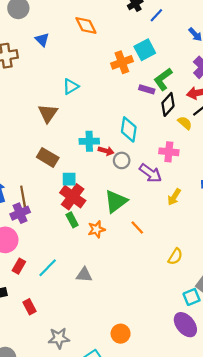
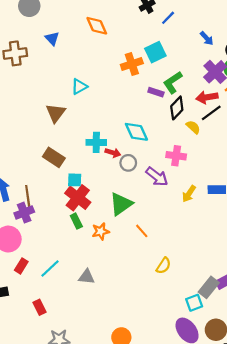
cyan diamond: (129, 129) -> (136, 132), turned -35
yellow arrow: (174, 197) -> (189, 194), moved
yellow semicircle: (175, 256) -> (163, 266), moved
red rectangle: (30, 307) -> (39, 307), moved

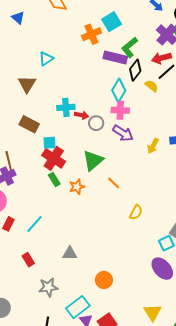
purple rectangle: (156, 92) -> (115, 58), size x1.6
cyan diamond: (136, 132) -> (119, 90), moved, turned 60
pink cross: (176, 156) -> (120, 110), moved
gray triangle: (87, 277) -> (70, 253), moved

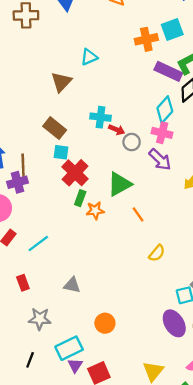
cyan square: (49, 143) -> (61, 152), moved
green rectangle: (54, 179) -> (80, 198), moved, turned 40

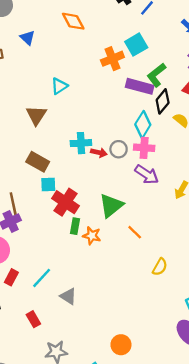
gray circle: (132, 142) -> (119, 149), moved
orange star: (95, 210) -> (92, 236), turned 30
gray triangle: (72, 285) -> (68, 296), moved, turned 30

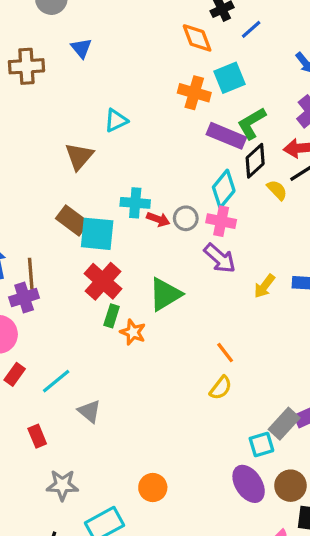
orange diamond: (73, 21) -> (197, 38), moved
orange cross: (112, 59) -> (194, 93), turned 30
cyan square: (48, 184) -> (97, 234), moved, size x1.6
orange line: (135, 232) -> (225, 353), moved

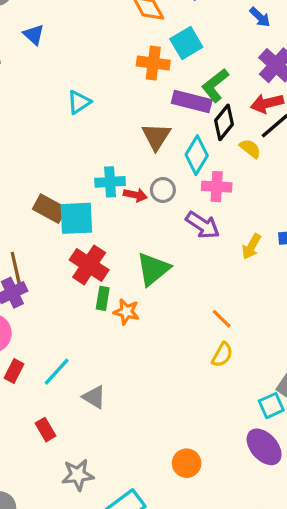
brown triangle: (79, 156) -> (156, 136), moved
pink cross: (221, 221) -> (217, 187), moved
orange circle: (153, 488) -> (187, 463), moved

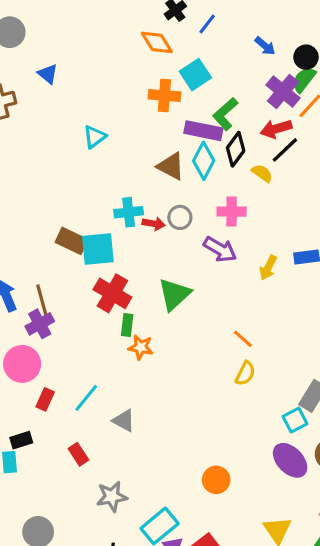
brown triangle: (156, 136) -> (171, 166), turned -32
cyan diamond: (197, 155) -> (204, 161), moved
orange star: (126, 312) -> (141, 347), moved

